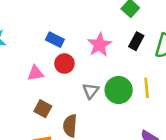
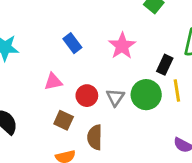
blue rectangle: (55, 40) -> (72, 43), turned 30
black rectangle: (136, 41) -> (165, 65), moved
red circle: (64, 64) -> (87, 96), moved

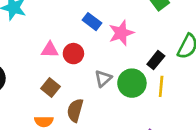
blue rectangle: (72, 43) -> (92, 22), moved, turned -30
red circle: (87, 96) -> (73, 54), moved

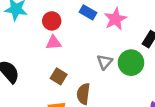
red circle: (73, 54) -> (52, 21), moved

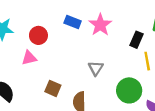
pink triangle: (54, 43) -> (29, 58), moved
green circle: (131, 63) -> (129, 90), moved

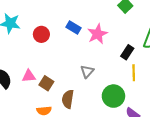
pink triangle: (29, 58) -> (29, 76), moved

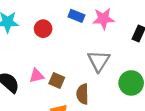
pink star: (97, 34) -> (103, 19), turned 30
gray triangle: (87, 71) -> (99, 61), size x1.5

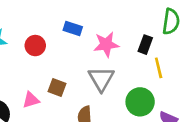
pink star: (103, 19) -> (106, 44), moved
brown square: (57, 80) -> (57, 88), moved

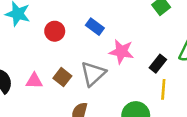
gray triangle: (101, 79) -> (93, 74), moved

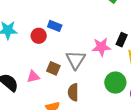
blue rectangle: (95, 27) -> (55, 26), moved
pink star: (121, 52) -> (101, 47), moved

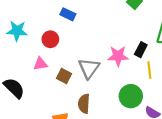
blue rectangle: (55, 26) -> (68, 14), moved
pink triangle: (33, 77) -> (40, 64), moved

